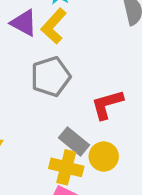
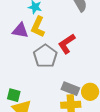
red L-shape: (107, 104) -> (67, 44), moved

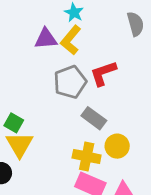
purple triangle: (20, 30) -> (46, 39), turned -30
gray rectangle: (70, 89) -> (94, 118), moved

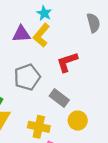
gray pentagon: (70, 82) -> (27, 77), moved
yellow cross: (87, 156) -> (39, 127), moved

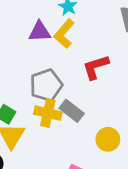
gray rectangle: (59, 98) -> (72, 111), moved
yellow cross: (39, 127) -> (48, 113), moved

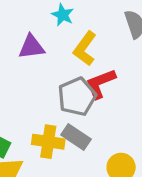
yellow L-shape: (64, 34) -> (85, 49), moved
gray pentagon: (46, 85) -> (77, 97), moved

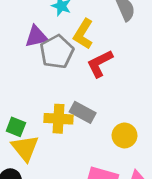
gray pentagon: (77, 97) -> (57, 52), moved

